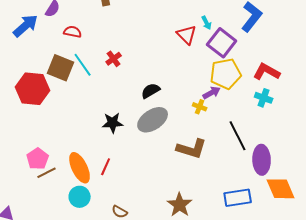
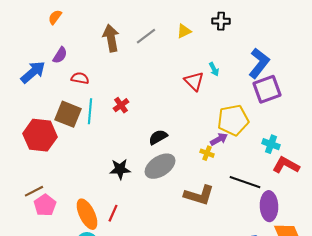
purple square: (222, 43) -> (267, 89), moved, turned 32
cyan line: (83, 65) -> (90, 111), turned 40
red L-shape: (267, 72) -> (286, 165), moved
black line: (238, 136) -> (245, 182), turned -44
brown line: (47, 173) -> (34, 191), moved

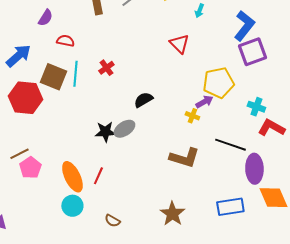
cyan arrow: (214, 69) -> (199, 11), moved, turned 48
blue arrow: (33, 72) -> (18, 56), moved
gray ellipse: (160, 166) -> (124, 129), moved, size x0.7

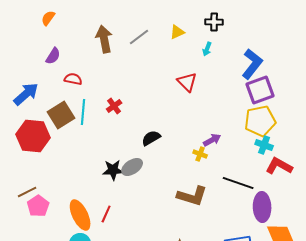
brown square: (53, 77) -> (61, 115), turned 36
yellow pentagon: (218, 83) -> (260, 121), moved

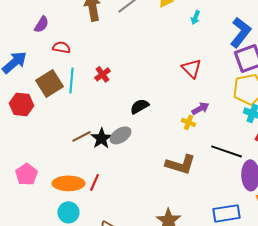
red triangle: (187, 82) -> (192, 68), moved
red hexagon: (33, 136) -> (22, 104), size x0.7
black star: (113, 170) -> (102, 138), turned -30
brown line: (27, 192) -> (82, 136), moved
orange ellipse: (80, 215) -> (68, 183), turned -64

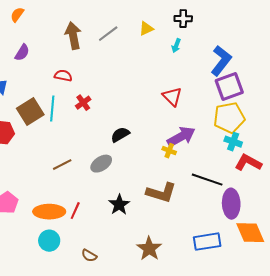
red semicircle: (62, 47) -> (63, 76), moved
purple arrow: (200, 108) -> (181, 137), size x1.6
black star: (102, 138) -> (119, 205), moved

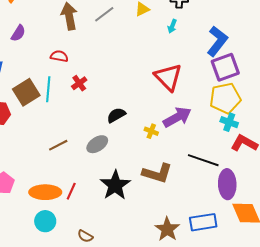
red triangle: (172, 97) -> (168, 77), size x1.4
yellow cross: (169, 151) -> (151, 131), moved
black star: (119, 205) -> (115, 185), size x1.4
brown star: (149, 249) -> (167, 229), moved

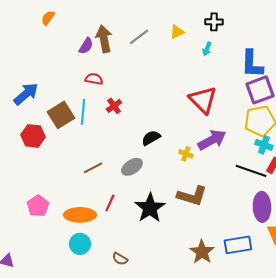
purple semicircle: (18, 33) -> (86, 46), moved
blue L-shape: (217, 41) -> (252, 64), turned 144
black line: (203, 160) -> (251, 171), moved
red line: (71, 191) -> (110, 203), moved

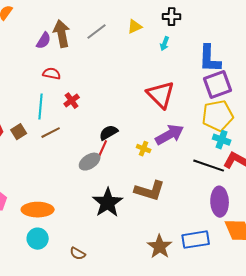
brown square: (61, 115) -> (19, 132), moved, size x0.6
brown line: (93, 168) -> (51, 133), moved
red line: (110, 203) -> (103, 149), moved

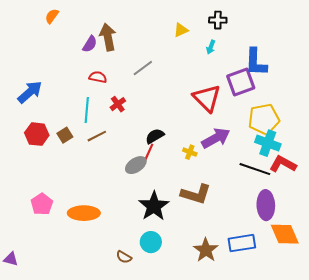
gray line: (97, 32) -> (143, 68), moved
purple square: (218, 85) -> (241, 82), moved
cyan cross: (222, 140) -> (268, 143), size x1.4
cyan circle: (38, 239) -> (151, 242), moved

